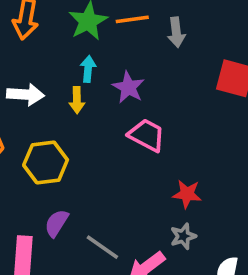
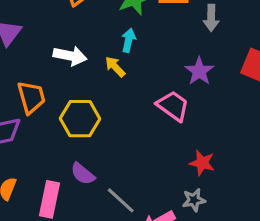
purple star: (128, 87) -> (199, 71), moved
yellow arrow: (77, 100) -> (115, 67), turned 130
purple semicircle: (57, 223) -> (83, 174), turned -90

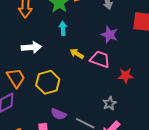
yellow arrow: (115, 67) -> (77, 54), moved
red star: (202, 163) -> (126, 76), moved
gray star: (194, 200) -> (110, 103), moved

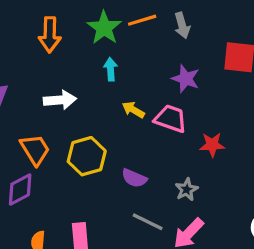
purple semicircle: (59, 114) -> (134, 178), moved

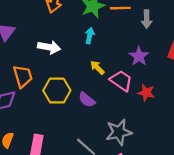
red star: (212, 145) -> (146, 93), moved
purple semicircle: (134, 178) -> (87, 100), moved
gray star: (187, 190) -> (119, 132), size x1.6

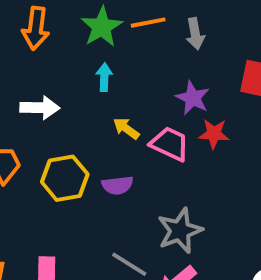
red star: (146, 93) -> (214, 134), moved
purple semicircle: (87, 100) -> (117, 185), turned -36

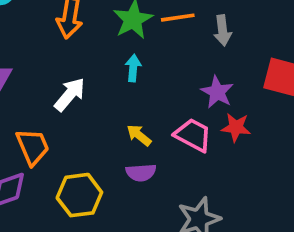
white arrow: (40, 108) -> (70, 94), turned -54
yellow arrow: (126, 129) -> (139, 135), moved
yellow hexagon: (65, 178) -> (79, 195), moved

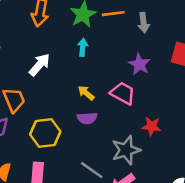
red star: (236, 127) -> (152, 126), moved

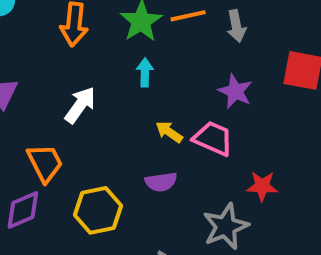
yellow arrow: (86, 93) -> (169, 132), moved

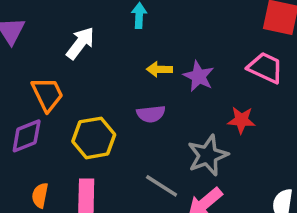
purple star: (235, 91) -> (199, 76), moved
yellow arrow: (169, 132) -> (159, 69), turned -35
pink trapezoid: (213, 138) -> (265, 68), moved

